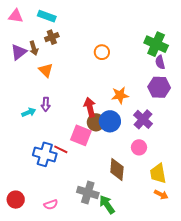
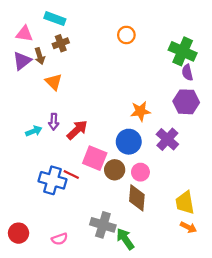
pink triangle: (16, 16) -> (24, 34), moved
orange circle: (102, 52) -> (126, 35), moved
red arrow: (90, 107) -> (77, 130), moved, turned 60
brown circle: (96, 122) -> (115, 170), moved
pink circle: (139, 147) -> (140, 172), moved

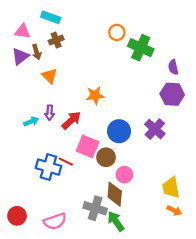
green cross: (183, 51) -> (141, 48), moved
orange star: (140, 111) -> (95, 95), moved
pink circle: (140, 172) -> (124, 175), moved
brown diamond: (137, 198) -> (115, 194), moved
pink semicircle: (60, 239) -> (55, 221), size x1.5

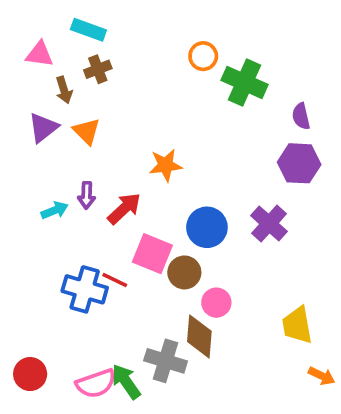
purple triangle: (20, 56) -> (43, 128), moved
orange arrow: (174, 210) -> (322, 376), moved
green arrow: (116, 221) -> (126, 382), moved

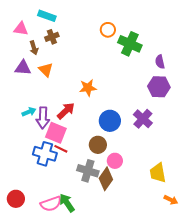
purple triangle: (43, 128) -> (23, 68), turned 42
purple arrow: (87, 195) -> (43, 118), moved, size x1.5
pink square: (152, 254) -> (56, 133), moved
brown diamond: (199, 336) -> (106, 179), turned 30
gray cross: (166, 361) -> (88, 171), moved

